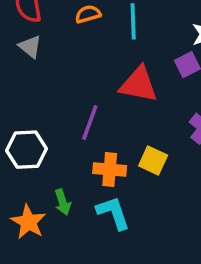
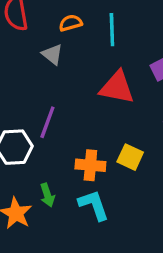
gray triangle: (30, 47) -> (52, 54), moved
purple line: (90, 123) -> (47, 122), moved

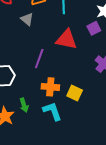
purple line: (47, 122) -> (39, 59), moved
yellow square: (130, 157) -> (75, 93), moved

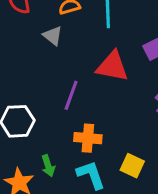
yellow square: (75, 93) -> (132, 166), moved

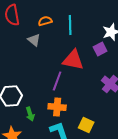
purple line: (71, 95) -> (57, 81), moved
green arrow: (48, 166) -> (30, 114), moved

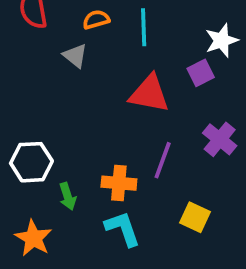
purple line: (57, 81) -> (163, 160), moved
yellow square: (86, 125) -> (195, 217), moved

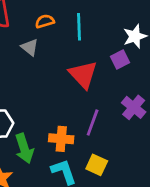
red triangle: (149, 94) -> (83, 75), turned 36
green arrow: (68, 196) -> (24, 148), size x1.5
yellow square: (195, 217) -> (97, 165), moved

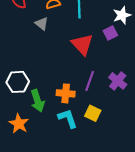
purple cross: (134, 107) -> (118, 81), moved

